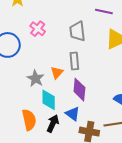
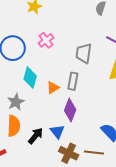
gray star: (35, 78) -> (16, 102), moved
cyan diamond: (49, 100) -> (30, 78), moved

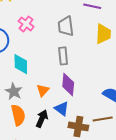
orange triangle: (53, 88) -> (43, 90), moved

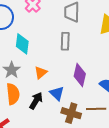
purple diamond: (68, 84) -> (80, 75), moved

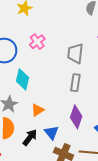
gray rectangle: (65, 41) -> (75, 83), moved

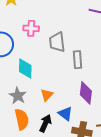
pink cross: (37, 42) -> (31, 28), turned -35
gray trapezoid: (75, 53) -> (57, 42), moved

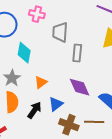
purple diamond: (86, 93) -> (80, 87), turned -40
blue triangle: (65, 114) -> (56, 104), turned 35

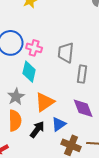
pink cross: (37, 14) -> (34, 48), moved
orange triangle: (41, 82) -> (45, 102), size x1.5

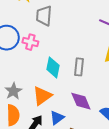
gray trapezoid: (66, 53) -> (44, 16), moved
cyan diamond: (29, 72) -> (53, 67), moved

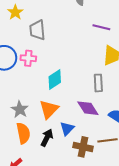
cyan diamond: (53, 67) -> (55, 80), turned 55
gray rectangle: (79, 67) -> (98, 83), moved

